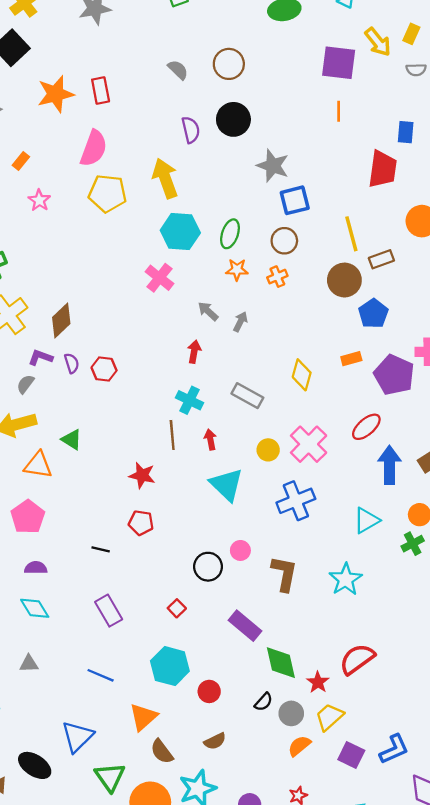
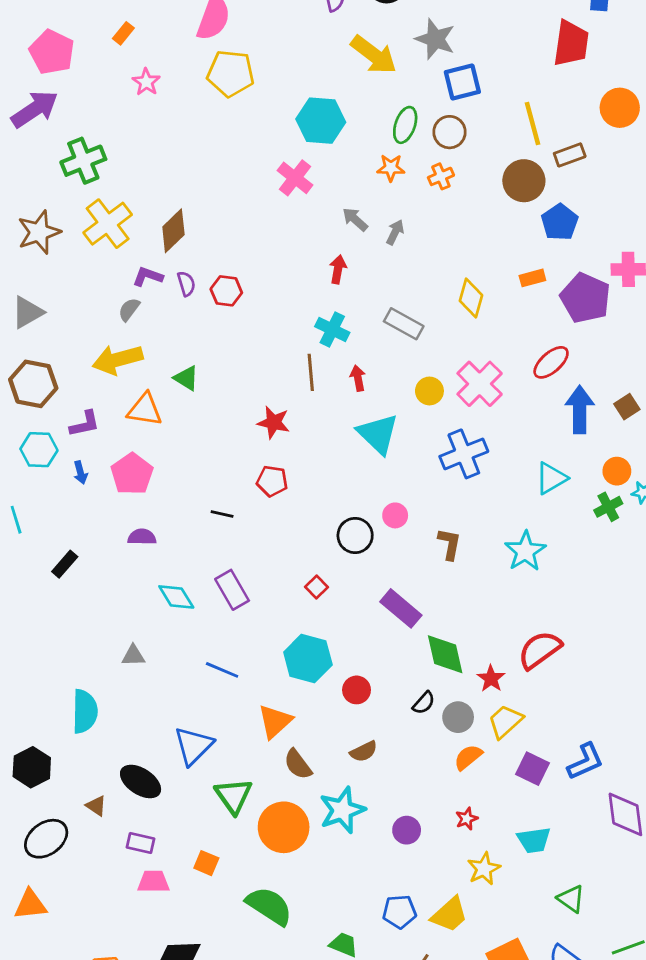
yellow arrow: (165, 178) -> (374, 55), moved, turned 147
green ellipse: (230, 234) -> (405, 125), moved
brown L-shape: (284, 574) -> (449, 544), size x0.7
cyan diamond: (35, 608) -> (176, 597), moved

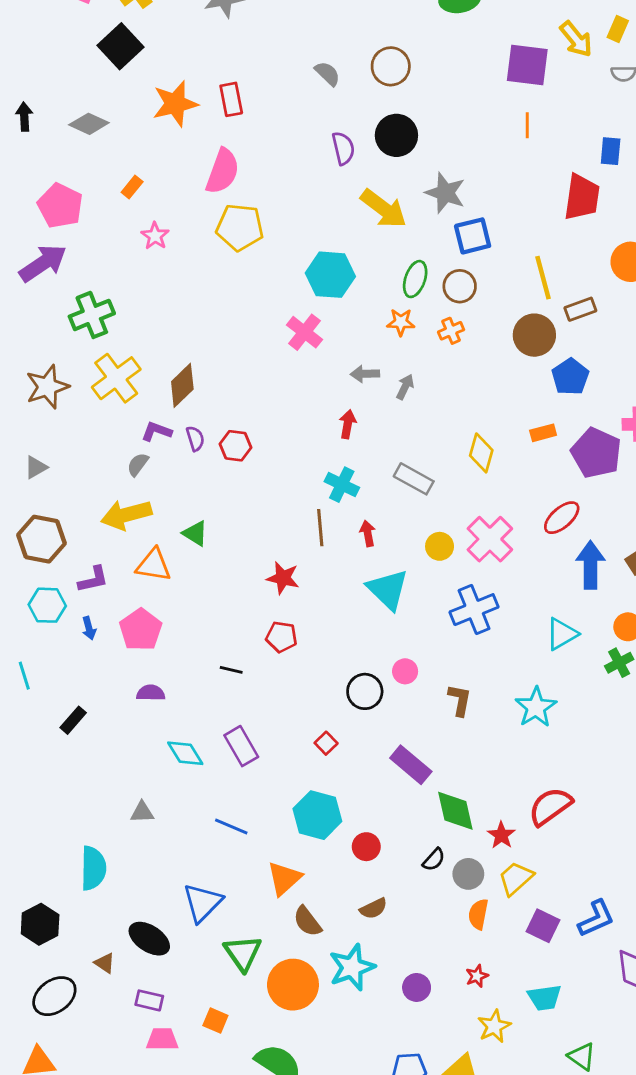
gray arrow: (355, 219) -> (365, 374), turned -44
gray triangle: (28, 312) -> (36, 467), size x0.7
orange semicircle: (468, 757) -> (478, 914), turned -40

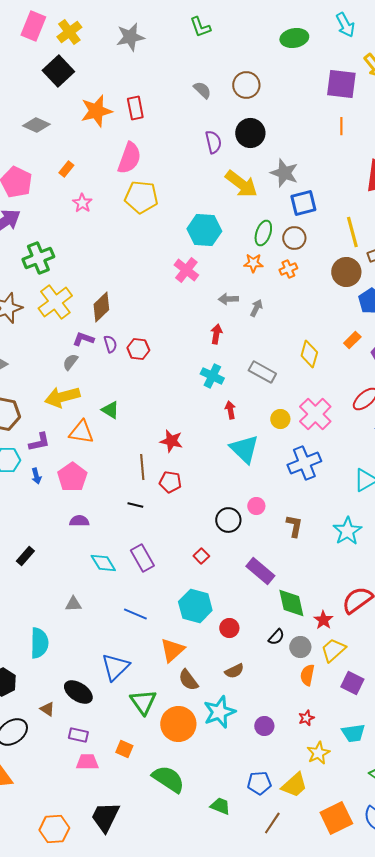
orange rectangle: (543, 433) -> (352, 340), turned -30
brown line: (320, 528) -> (142, 467), moved
black rectangle: (73, 720) -> (25, 556), moved

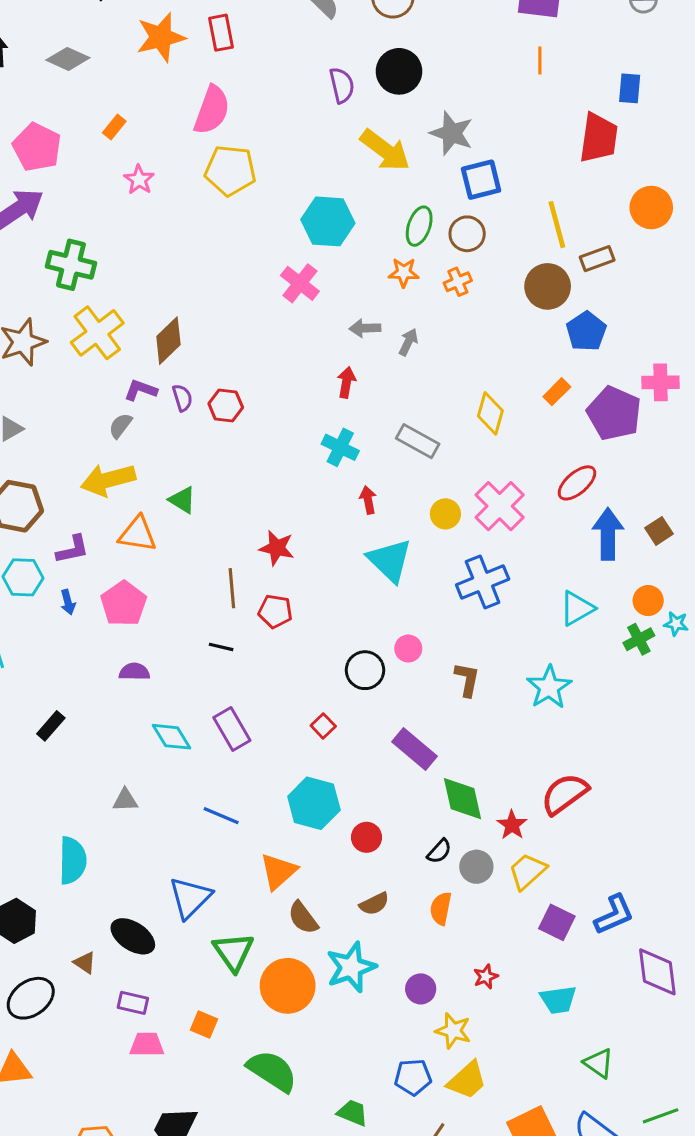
green cross: (38, 258) -> (71, 265), turned 36
orange semicircle: (307, 675) -> (441, 908), moved
yellow star: (318, 753) -> (453, 1031), moved, turned -30

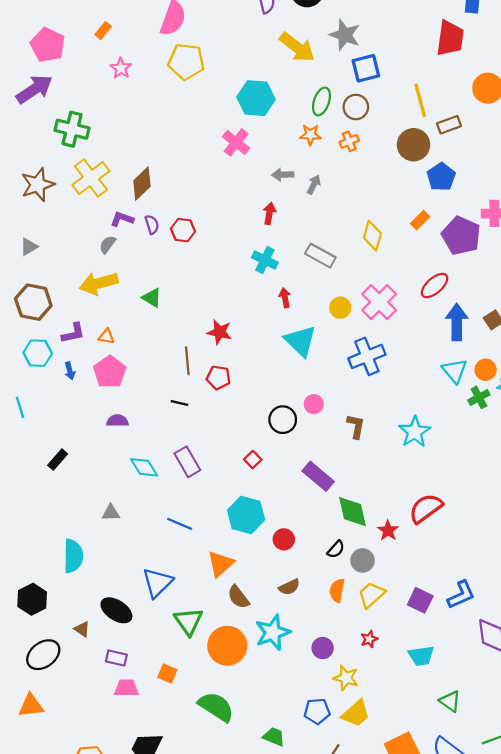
orange triangle: (138, 534) -> (106, 336), moved, size x0.6
cyan triangle: (577, 608) -> (455, 371), moved, turned -40
yellow trapezoid: (527, 871) -> (371, 595), moved

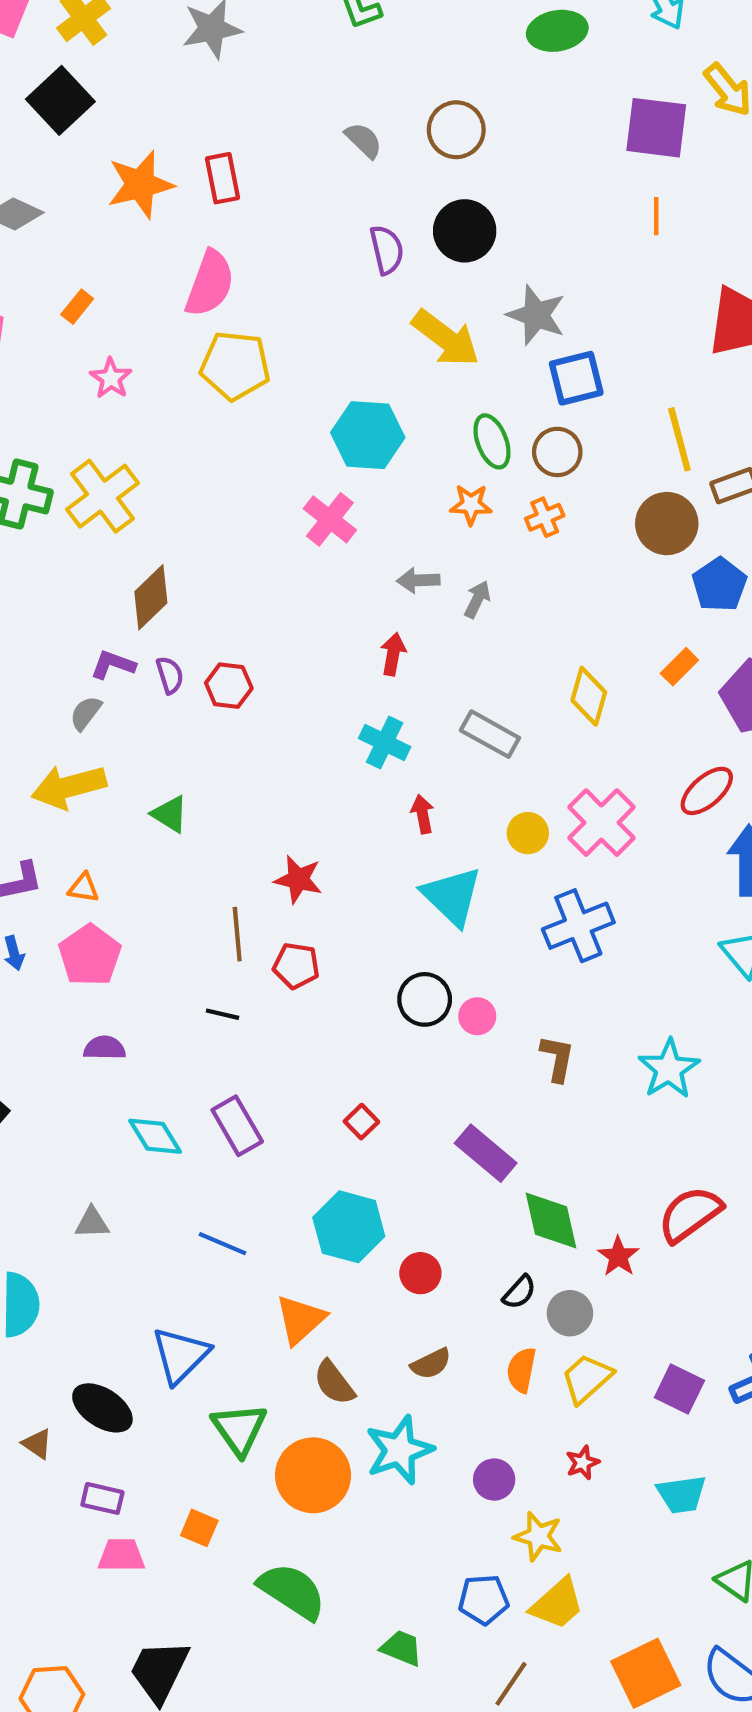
green ellipse: (321, 101) -> (492, 441), turned -40
yellow cross: (91, 178) -> (102, 496), moved
black circle: (283, 420) -> (425, 999), moved

